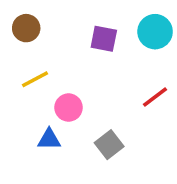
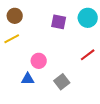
yellow line: (35, 79) -> (12, 39), moved

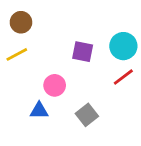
cyan circle: (88, 18) -> (123, 46), moved
purple square: (59, 22) -> (83, 52), moved

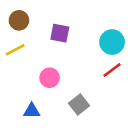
purple square: (83, 52) -> (60, 33), moved
blue triangle: (39, 111) -> (32, 111), moved

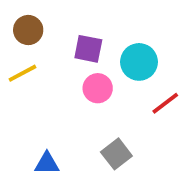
cyan circle: (112, 42) -> (139, 62), moved
pink circle: (50, 78) -> (98, 88), moved

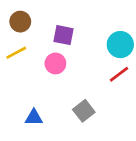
cyan circle: (139, 62) -> (120, 45), moved
pink circle: (98, 88) -> (55, 63), moved

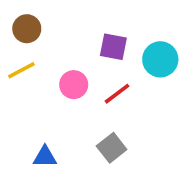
purple square: (64, 35) -> (113, 47), moved
red line: (119, 74) -> (117, 94), moved

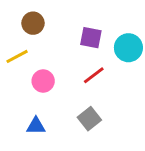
brown circle: (27, 29) -> (33, 23), moved
pink circle: (74, 85) -> (43, 81), moved

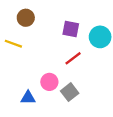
yellow line: (17, 56) -> (13, 44), turned 48
pink circle: (43, 81) -> (49, 82), moved

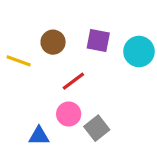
brown circle: (26, 18) -> (53, 42), moved
red line: (73, 58) -> (73, 81), moved

